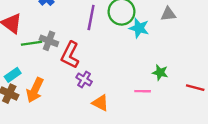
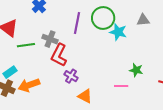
gray cross: (49, 41) -> (50, 39), moved
orange arrow: (35, 90) -> (29, 85), turned 45

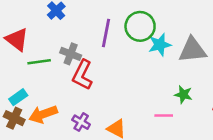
gray triangle: (143, 20) -> (193, 50), moved, size x1.6
cyan star: (118, 32) -> (160, 45), turned -30
purple cross: (71, 76) -> (81, 122), moved

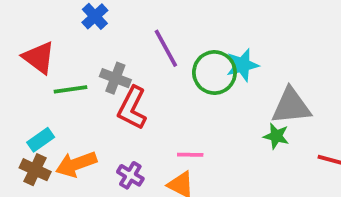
green circle: (140, 26) -> (214, 72), moved
purple line: (106, 33) -> (166, 48), turned -40
gray triangle: (193, 50) -> (291, 106), moved
pink line: (164, 116) -> (190, 155), moved

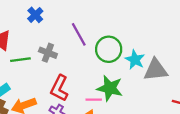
cyan star: (243, 65) -> (135, 60), moved, turned -30
red L-shape: (132, 108) -> (59, 88), moved
green star: (276, 136) -> (110, 88), moved, size x1.6

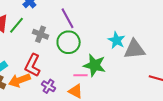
green circle: (109, 49) -> (69, 42), moved
green line: (20, 60) -> (17, 25), moved, turned -42
red L-shape: (59, 88) -> (33, 65), moved

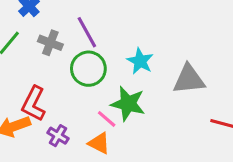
gray cross: (41, 34) -> (50, 43), moved
cyan star: (117, 40) -> (140, 61), moved
pink line: (81, 75) -> (107, 119), turned 40

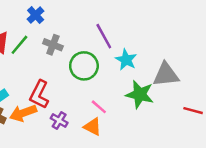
purple line: (87, 32) -> (104, 36), moved
green star: (128, 104) -> (140, 94), moved

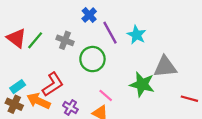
blue cross: (36, 15) -> (89, 15), moved
cyan star: (126, 60) -> (137, 35), moved
red L-shape: (39, 94) -> (53, 84), turned -150
orange arrow: (23, 113) -> (38, 101), turned 45

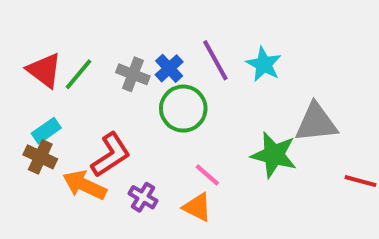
blue cross: (89, 15) -> (169, 68), moved
cyan rectangle: (18, 87) -> (46, 131), moved
brown cross: (14, 104) -> (40, 157), moved

